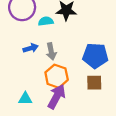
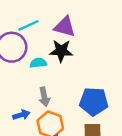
blue arrow: (31, 48) -> (21, 115), moved

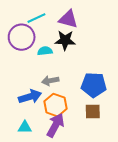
gray arrow: (44, 97) -> (50, 81), turned 91
blue arrow: (21, 115) -> (30, 97), size x1.5

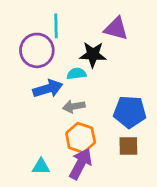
cyan line: (36, 18) -> (56, 26), turned -66
purple triangle: (68, 19) -> (116, 29), moved
cyan semicircle: (45, 51) -> (76, 74), moved
blue arrow: (30, 97) -> (48, 89), moved

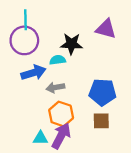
cyan line: (56, 26) -> (25, 20), moved
purple triangle: (116, 29) -> (106, 29), moved
cyan triangle: (41, 167) -> (40, 138), moved

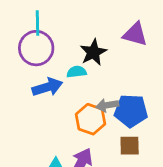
black star: (71, 44) -> (93, 52), turned -30
gray arrow: (55, 88) -> (107, 105), moved
orange hexagon: (61, 114) -> (91, 119), moved

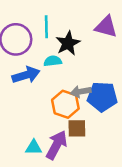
cyan line: (38, 23) -> (46, 27), moved
brown square: (130, 146) -> (77, 128), moved

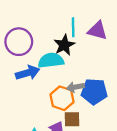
cyan line: (46, 27) -> (73, 27), moved
cyan semicircle: (53, 61) -> (51, 61), size x1.6

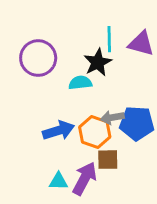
cyan semicircle: (51, 61) -> (80, 83), size x0.7
blue arrow: (28, 73) -> (58, 131), moved

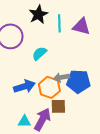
black star: (98, 62) -> (38, 14), moved
cyan semicircle: (80, 83) -> (39, 53), turned -35

